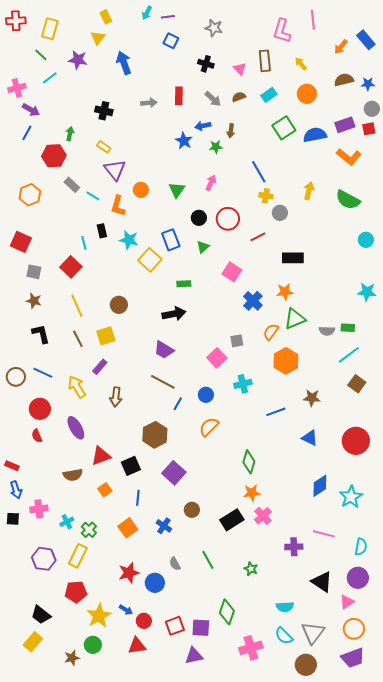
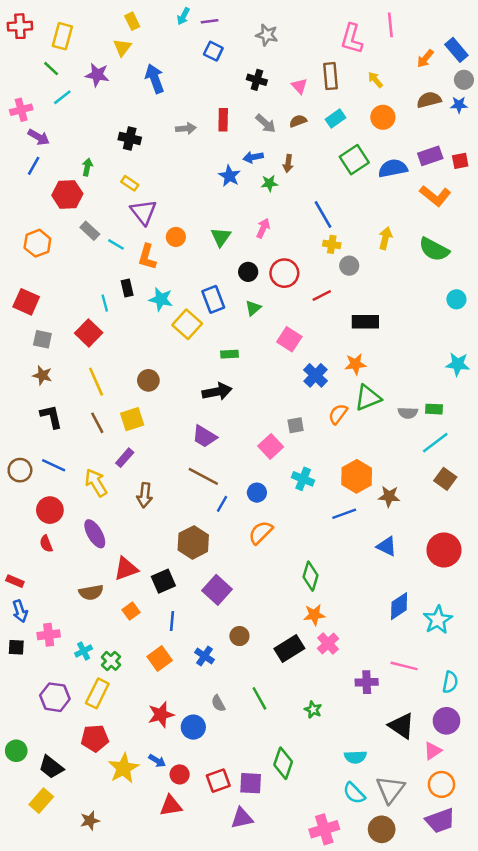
gray circle: (372, 109) -> (464, 80), moved
orange hexagon: (286, 361) -> (357, 476), moved
cyan cross: (243, 384) -> (303, 479), turned 36
green circle: (93, 645) -> (16, 751), moved
pink cross: (251, 648) -> (324, 829), moved

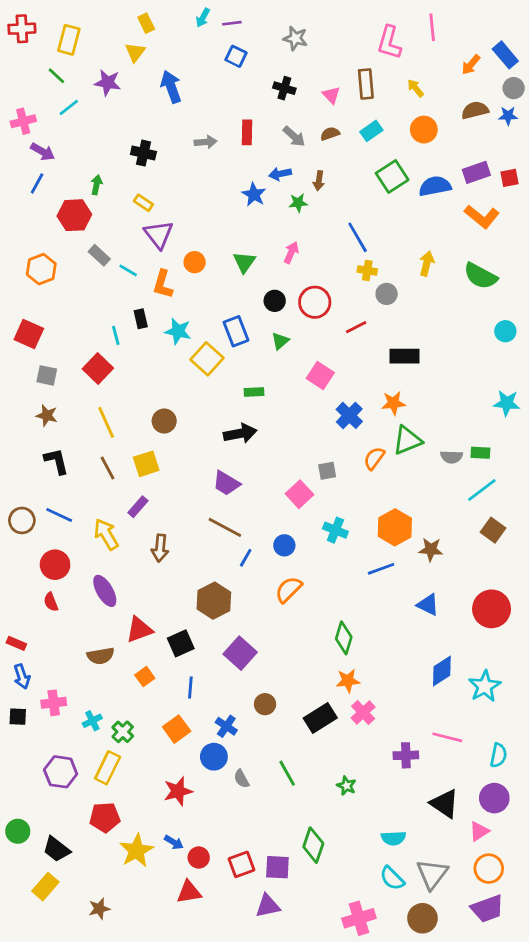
blue circle: (193, 727) -> (214, 757), moved

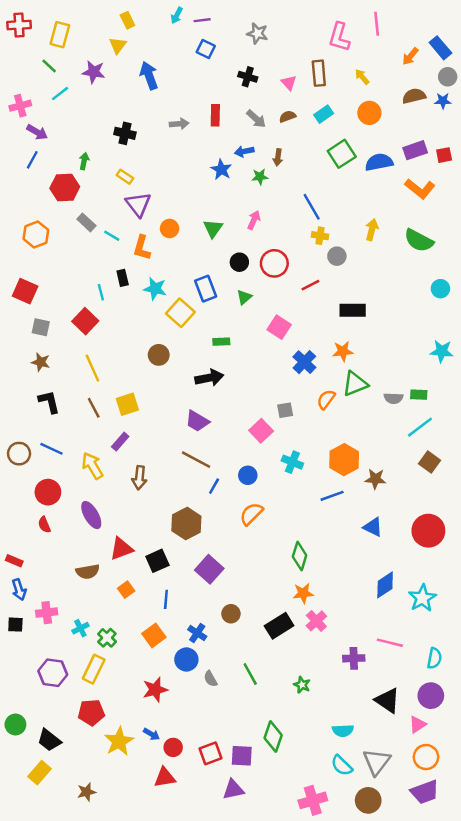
brown circle: (164, 421) -> (159, 355), moved

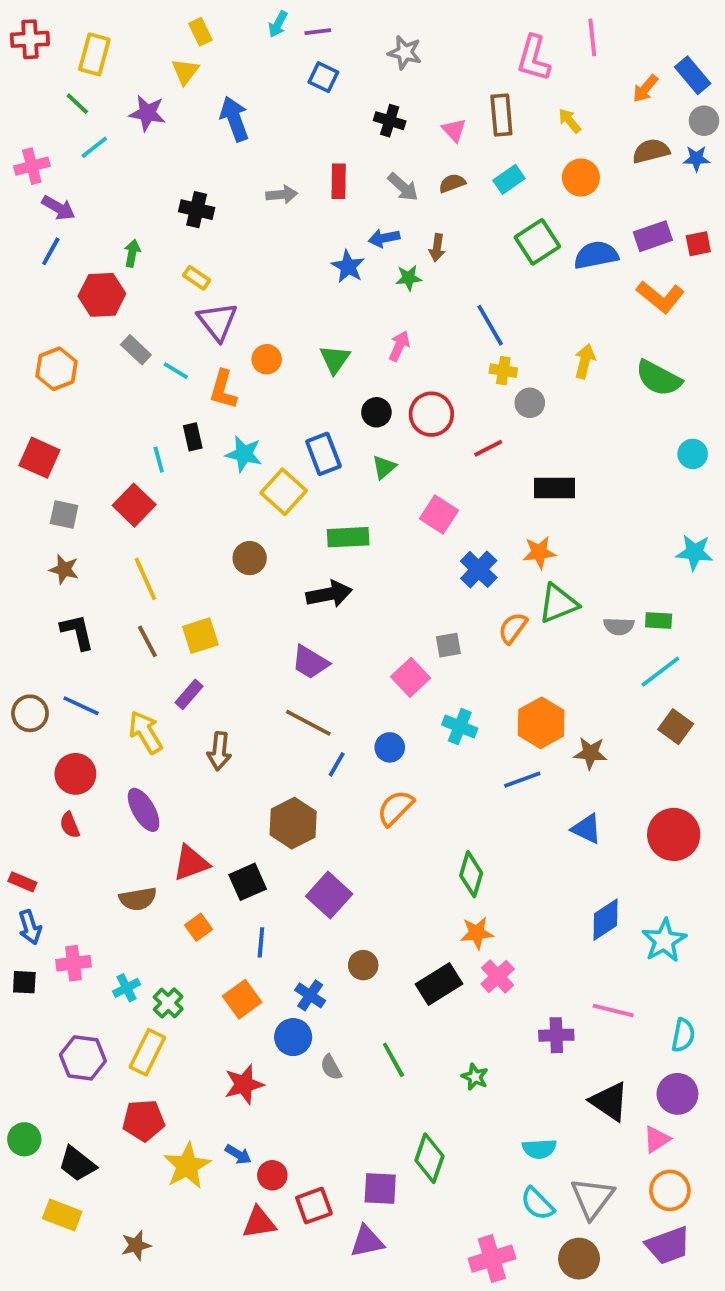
green rectangle: (221, 342) -> (348, 537), size x1.5
red square: (210, 753) -> (314, 1206), moved
yellow rectangle: (39, 773) -> (62, 1215), turned 70

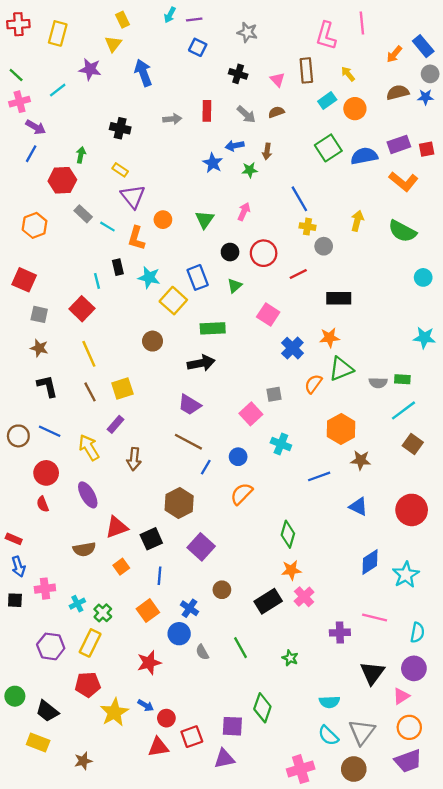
green line: (77, 104) -> (16, 75), moved
cyan rectangle: (509, 179) -> (327, 101), moved
orange hexagon: (541, 723) -> (341, 429), moved
black triangle: (609, 1101) -> (372, 673), turned 32

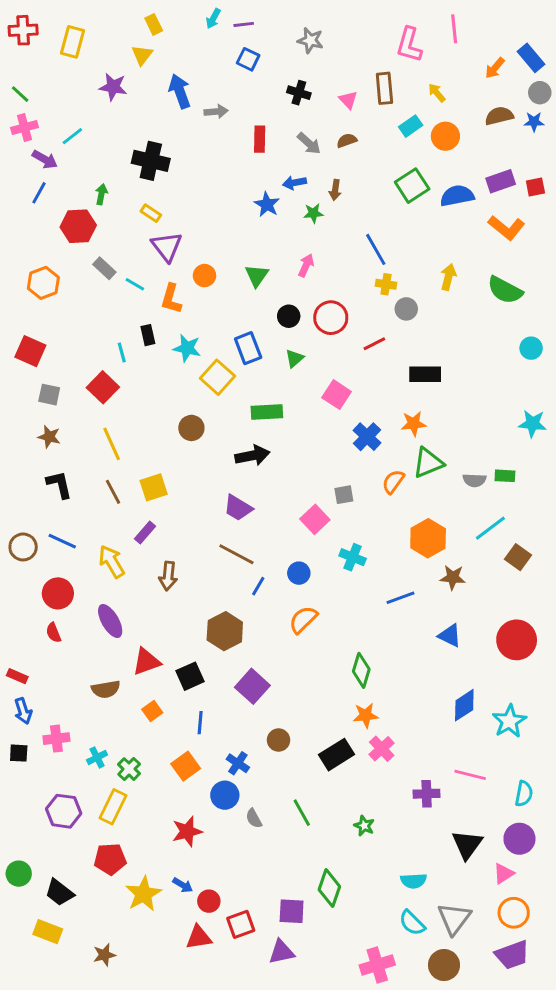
cyan line: (58, 90) -> (72, 136), moved
gray arrow: (172, 119) -> (216, 112), moved
black cross: (120, 128) -> (151, 161), size x1.4
cyan line: (404, 410) -> (490, 528), moved

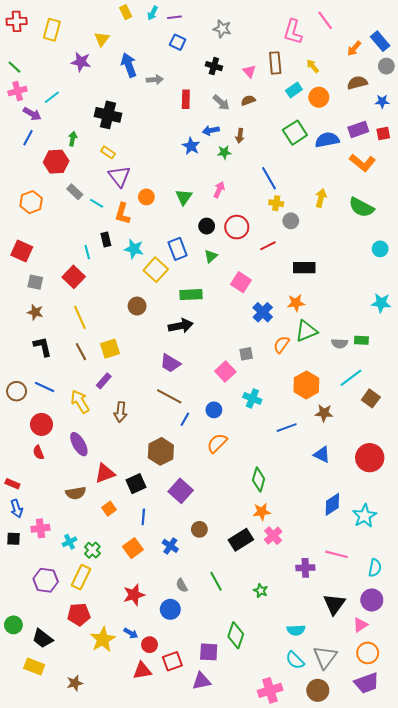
yellow rectangle: (154, 24) -> (126, 12), moved
pink line: (454, 29) -> (325, 20), turned -30
blue star: (534, 122) -> (382, 101), moved
blue circle: (225, 795) -> (170, 609), moved

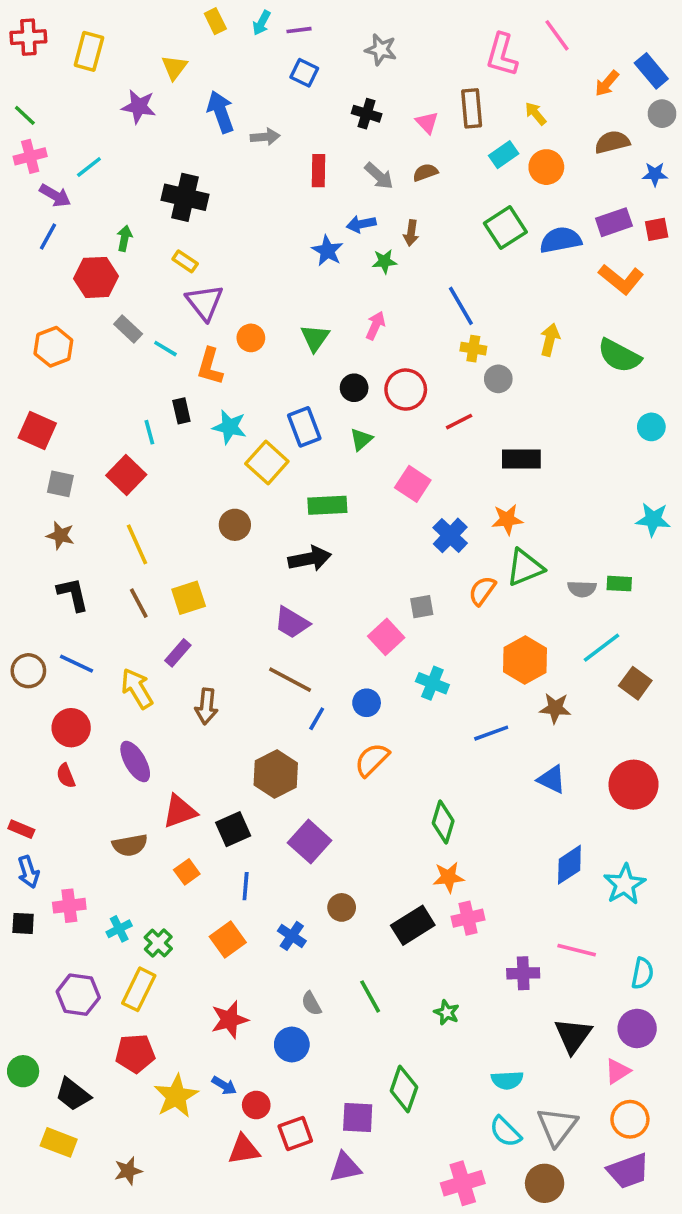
pink cross: (273, 536) -> (468, 918), turned 30

